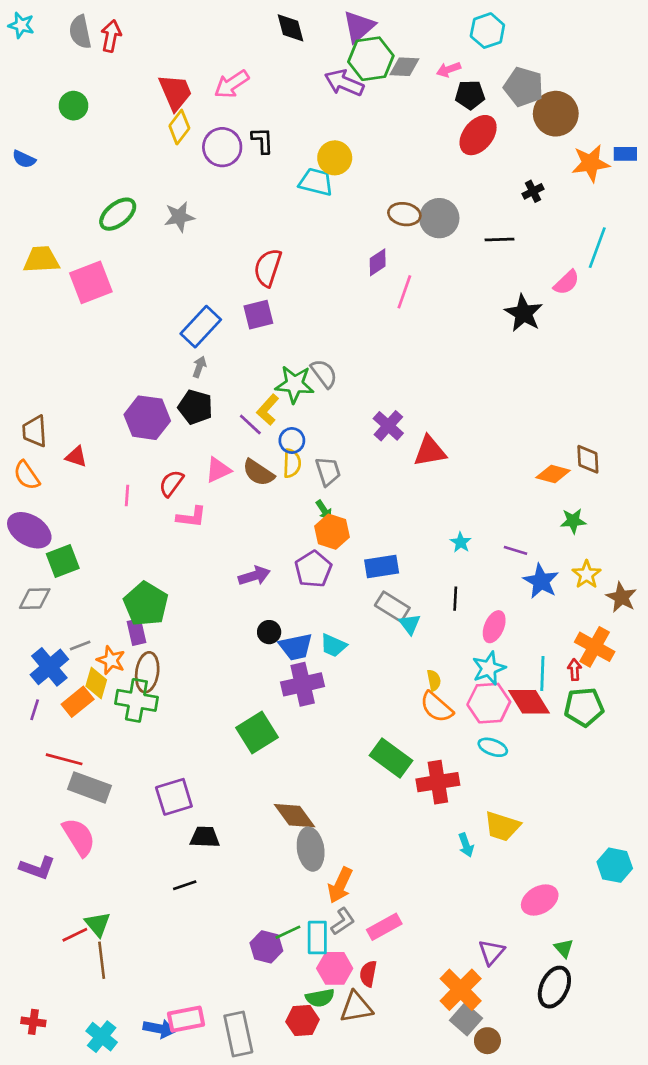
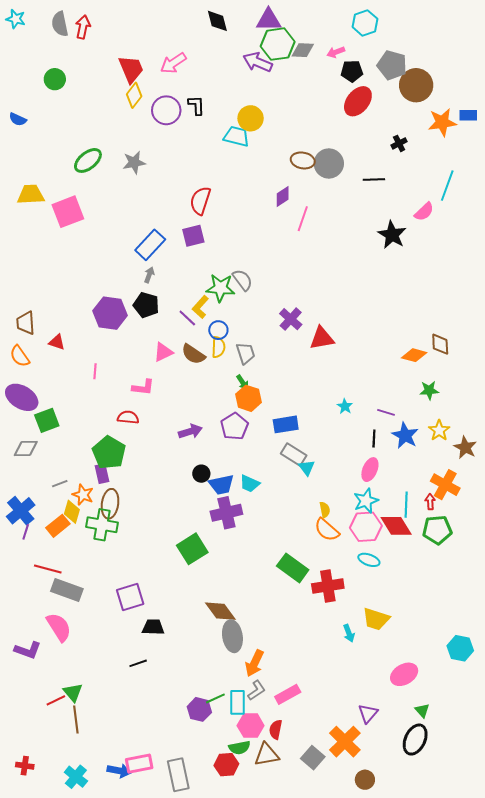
purple triangle: (359, 27) -> (269, 20), turned 40
red semicircle: (171, 483) -> (128, 417), moved, turned 60
black line: (455, 599) -> (374, 438), moved
blue cross: (49, 667) -> (21, 511), moved
gray square: (466, 1019) -> (313, 758), moved

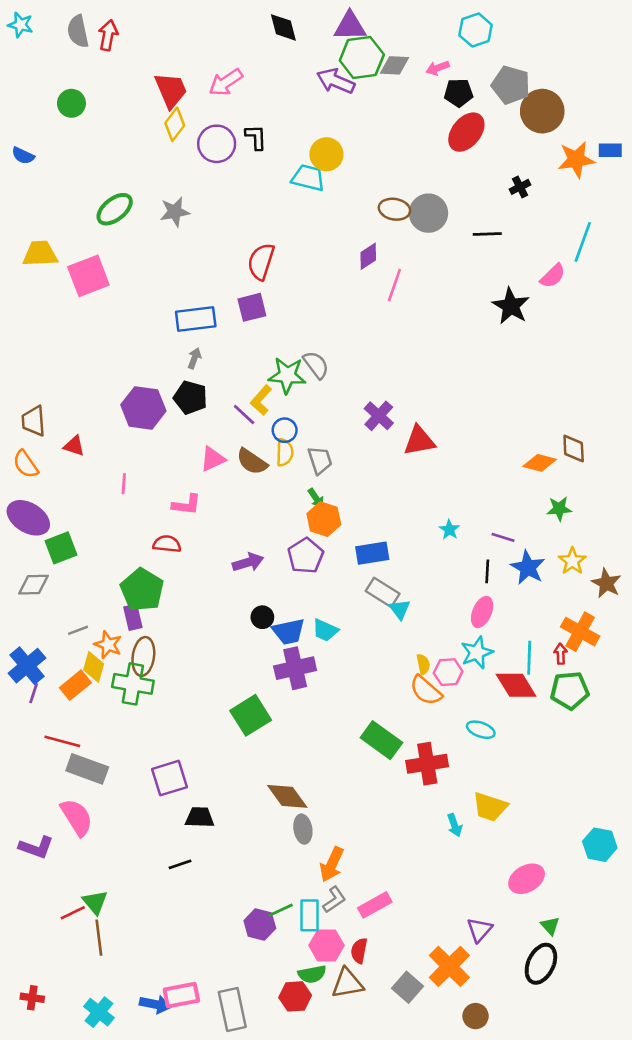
blue rectangle: (150, 245) -> (196, 319), turned 40
pink hexagon: (366, 527) -> (448, 672), moved, size x0.7
gray ellipse: (232, 636) -> (303, 829), size x0.7

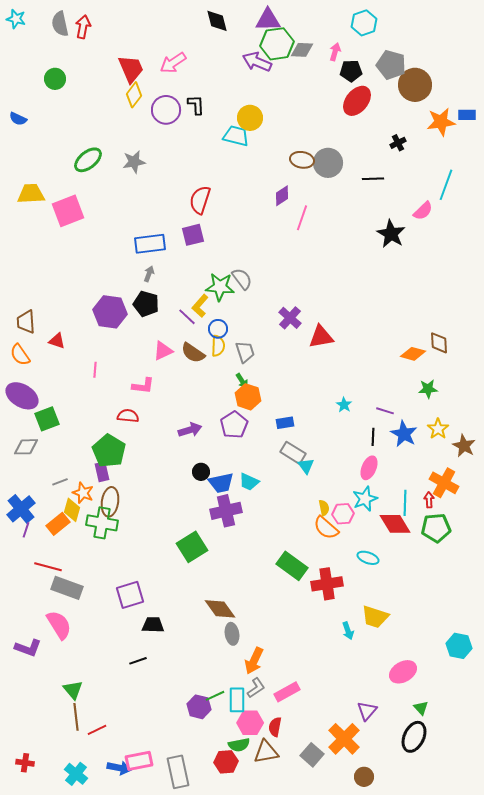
pink arrow: (438, 68) -> (335, 52), turned 126
blue rectangle: (372, 553) -> (285, 423), size x0.7
red line: (73, 913) -> (97, 730), moved

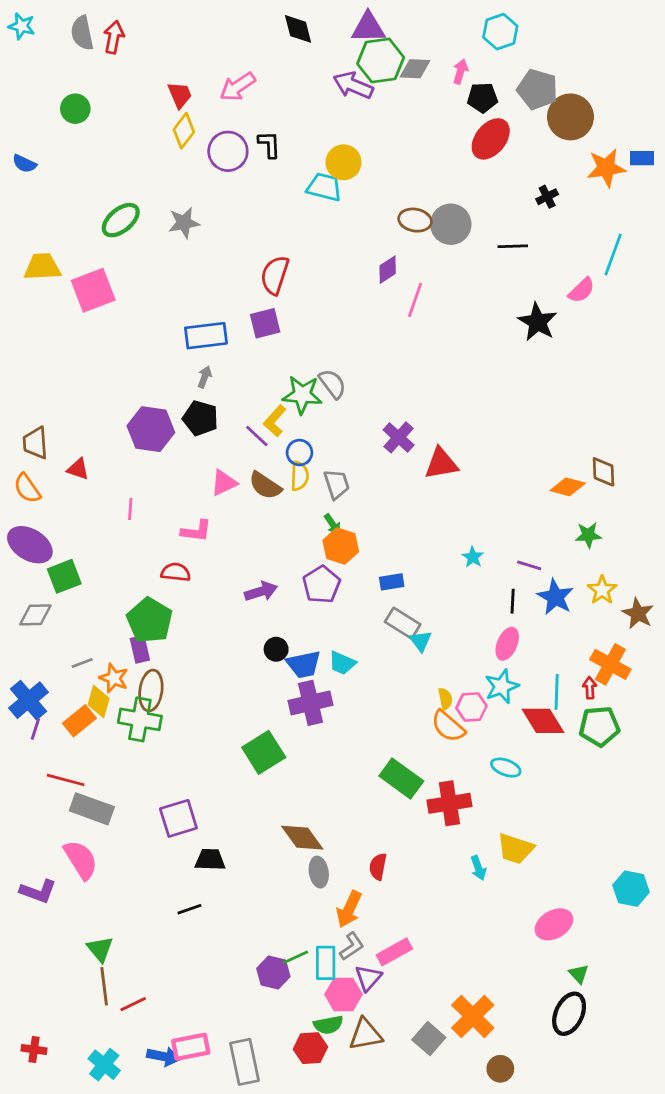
red trapezoid: (131, 69) -> (180, 95), size x0.7
purple triangle: (367, 711) -> (368, 978), moved
red semicircle: (275, 727) -> (378, 867), moved

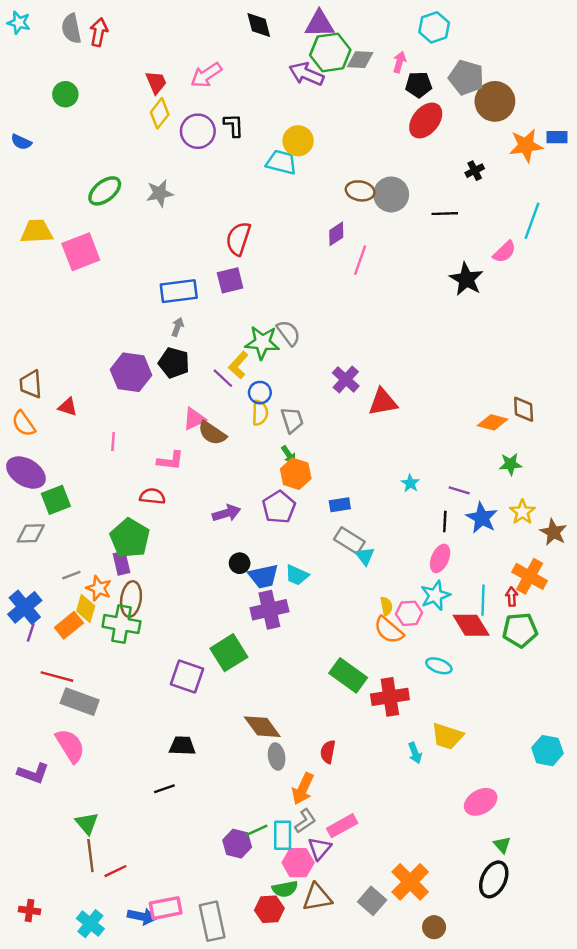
brown semicircle: (265, 486) -> (212, 433), moved
purple square: (178, 818) -> (187, 677), moved, turned 36
cyan hexagon: (631, 889) -> (547, 751), moved

